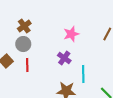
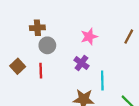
brown cross: (24, 26) -> (37, 28), turned 32
gray circle: (23, 44) -> (47, 45), moved

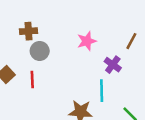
purple cross: (81, 63) -> (113, 65), moved

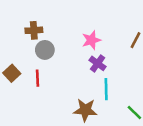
purple cross: (113, 65) -> (98, 63), moved

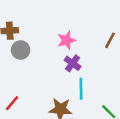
red line: (37, 78) -> (12, 103), moved, turned 42

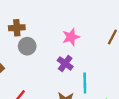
purple cross: (73, 63) -> (65, 63), moved

